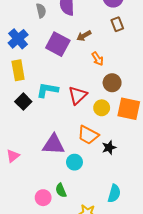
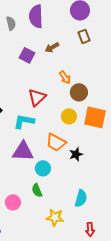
purple square: (58, 44) -> (27, 55), size x0.7
orange arrow: (97, 59) -> (65, 77), moved
cyan L-shape: (47, 90) -> (24, 121), moved
red triangle: (78, 95) -> (37, 97), moved
green semicircle: (61, 190) -> (37, 190), moved

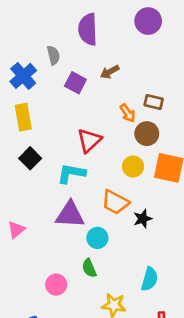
gray semicircle: (11, 23) -> (53, 55), moved
brown rectangle: (84, 36) -> (154, 102), moved, turned -56

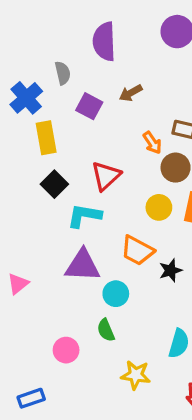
yellow rectangle: (23, 117) -> (46, 138), moved
black square: (30, 158) -> (54, 184), moved

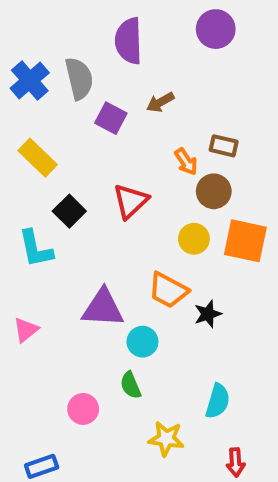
gray semicircle: (63, 73) -> (79, 79), size x1.5
blue cross: (26, 98) -> (30, 80), moved
yellow rectangle: (46, 138) -> (38, 158), moved, turned -36
cyan L-shape: (84, 216) -> (36, 249), moved, turned -112

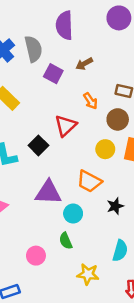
orange arrow: (186, 162) -> (90, 101), moved
black square: (69, 211) -> (38, 145), moved
black star: (208, 314) -> (115, 206), moved

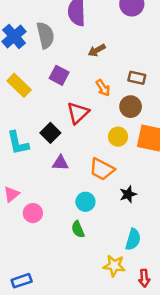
purple square: (53, 74) -> (59, 75), moved
purple triangle: (48, 192) -> (60, 163), moved, size x0.6
pink circle: (36, 256) -> (33, 213), moved
yellow star: (88, 274) -> (114, 266), moved

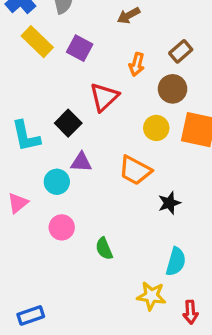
brown rectangle: (137, 78) -> (181, 51), turned -54
yellow rectangle: (19, 85) -> (37, 42), moved
orange arrow: (103, 88) -> (137, 64), turned 48
cyan circle: (85, 202) -> (57, 182), moved
pink circle: (33, 213) -> (62, 227), moved

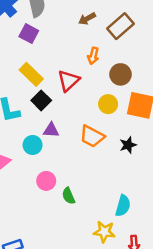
yellow rectangle: (37, 42) -> (31, 74), moved
purple square: (80, 48) -> (29, 34), moved
brown rectangle: (181, 51) -> (120, 26), moved, size x1.5
black star: (169, 203) -> (128, 145), moved
pink circle: (62, 227) -> (46, 181), moved

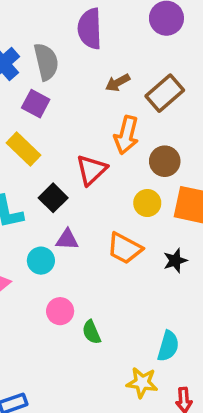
orange arrow: (93, 56) -> (126, 135), size x1.5
yellow rectangle: (31, 74) -> (23, 149), moved

